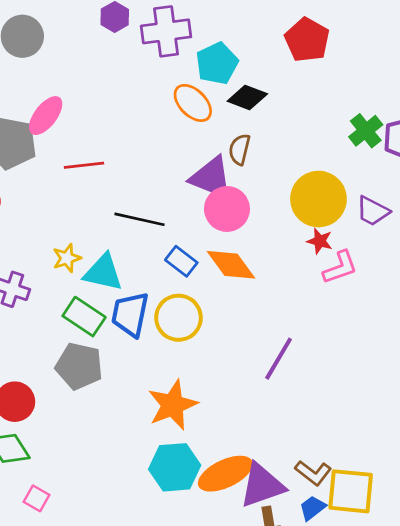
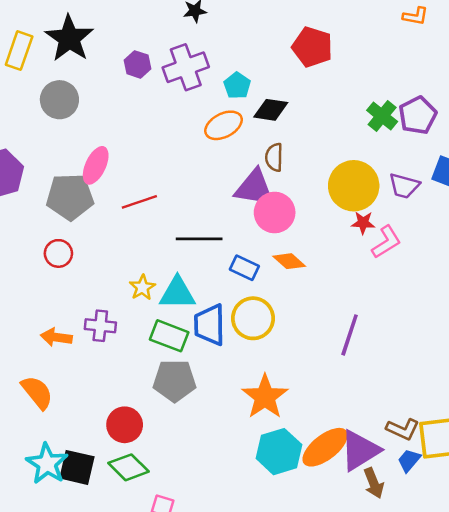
cyan pentagon: (217, 63) -> (237, 86), size x0.7
orange ellipse: (193, 103) -> (224, 125), turned -60
orange diamond: (231, 265) -> (289, 261), size x0.7

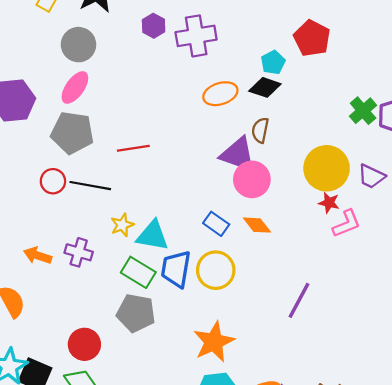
cyan pentagon: (237, 86) -> (273, 62), moved
pink ellipse: (96, 165) -> (75, 87), moved
black line: (199, 239) -> (90, 186), moved

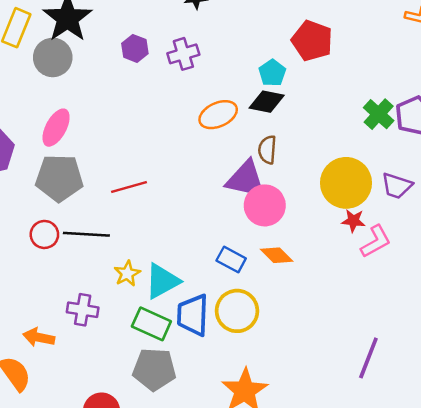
purple cross: (196, 36) -> (183, 54), size x0.7
gray circle: (78, 45) -> (53, 57), moved
cyan triangle: (153, 236) -> (162, 281), turned -32
orange arrow: (38, 255) -> (39, 337), moved
purple line: (299, 300) -> (368, 358), moved

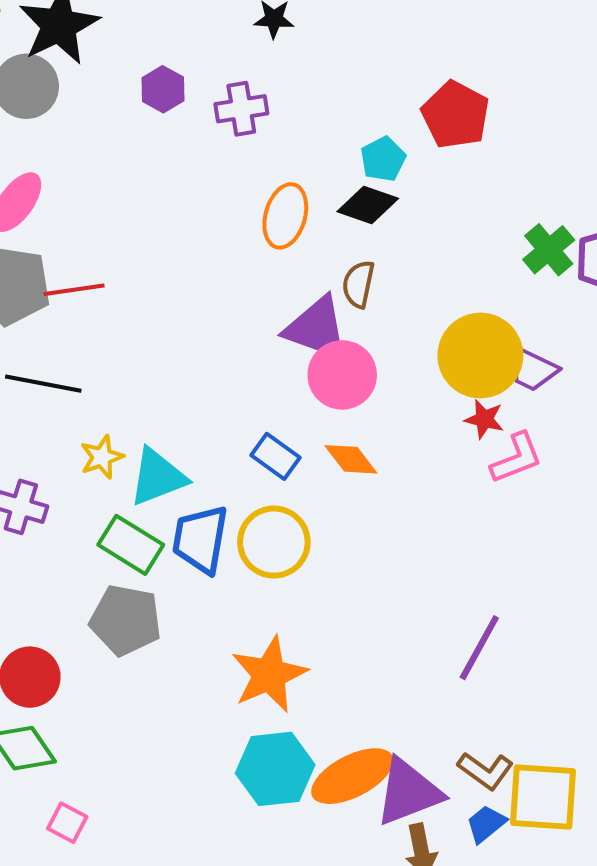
orange ellipse: (218, 115) -> (285, 216), turned -57
purple trapezoid: (397, 186) -> (533, 369), moved
red line: (129, 187) -> (74, 290), moved

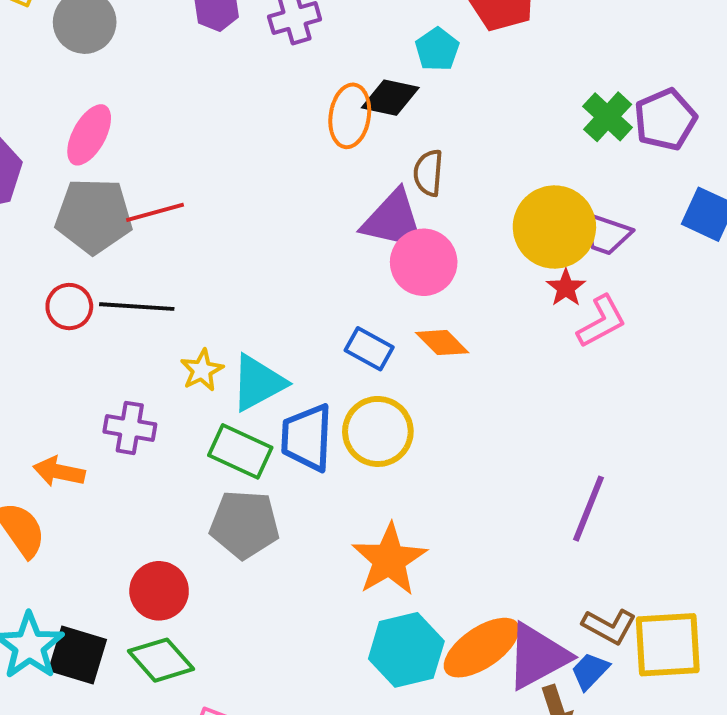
black diamond: (368, 205) -> (390, 98), moved
red star: (484, 419) -> (566, 288), turned 30
blue trapezoid: (486, 824) -> (590, 671), moved

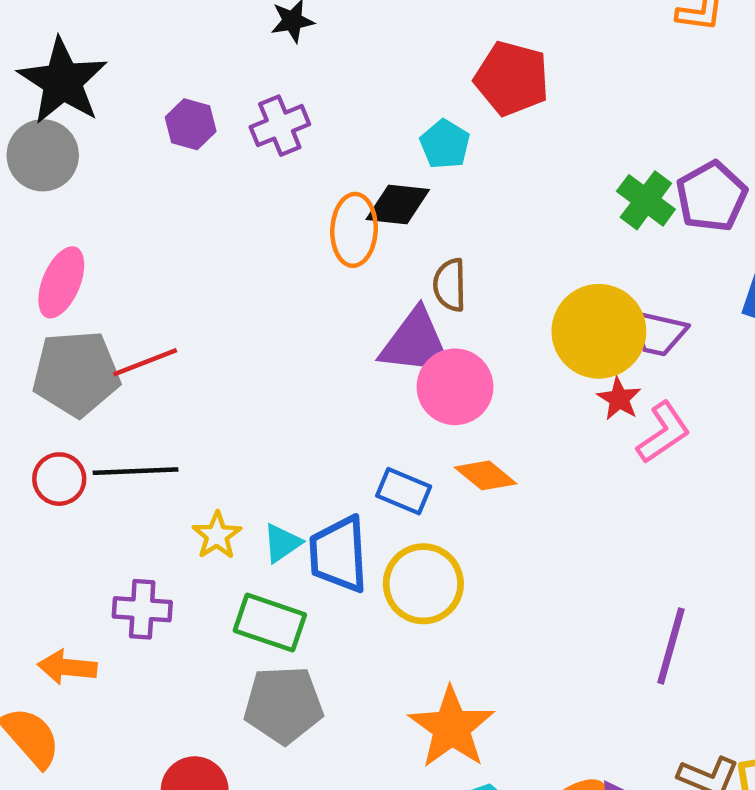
cyan triangle: (258, 383) -> (282, 543), size x0.6
blue trapezoid: (307, 438) -> (339, 554), moved

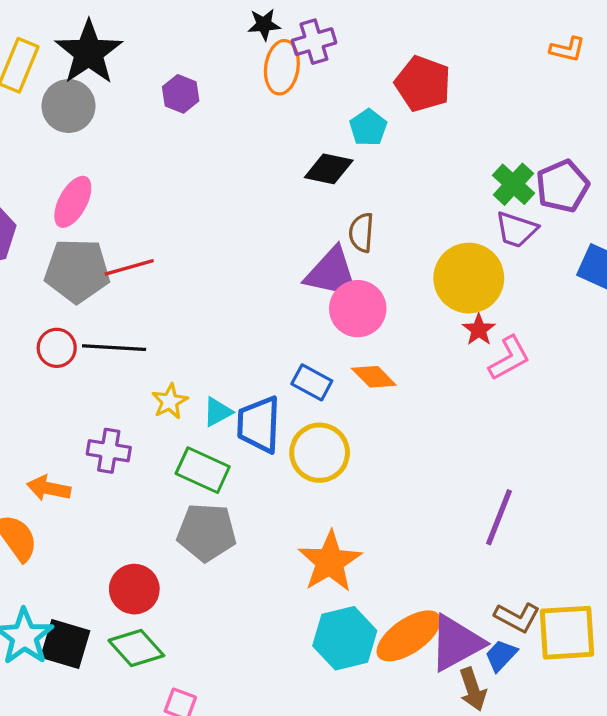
purple cross: (280, 126) -> (314, 42), moved
orange ellipse: (354, 230) -> (282, 67), moved
purple trapezoid: (659, 333) -> (516, 230), moved

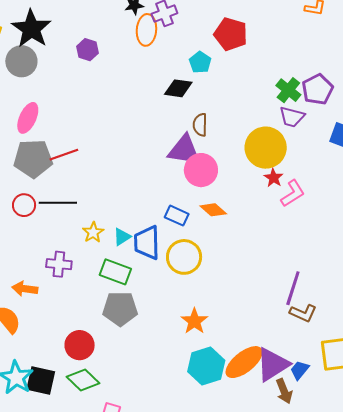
orange star: (330, 562) -> (194, 321), size x0.7
brown L-shape: (517, 617) -> (303, 313), moved

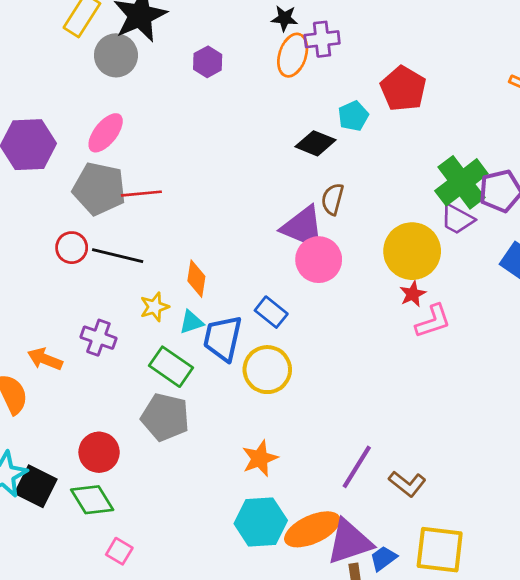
green cross: (288, 90) -> (461, 182), size x1.5
orange diamond: (213, 210) -> (196, 279), moved, turned 44
purple line: (293, 288) -> (357, 467), moved

